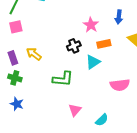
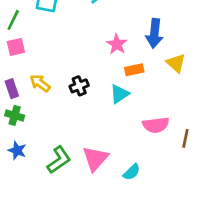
blue arrow: (119, 17) -> (154, 33), size x1.5
black cross: (74, 46) -> (79, 86), moved
green L-shape: (63, 79) -> (59, 160), moved, turned -40
pink triangle: (75, 110) -> (95, 159), size x1.5

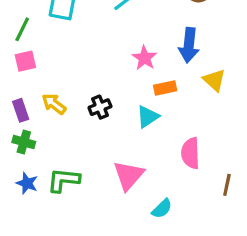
pink semicircle: (156, 125) -> (190, 153), turned 95
brown line: (185, 138) -> (227, 185), moved
pink triangle: (95, 159) -> (129, 175), moved
green L-shape: (59, 160) -> (63, 180), moved, turned -140

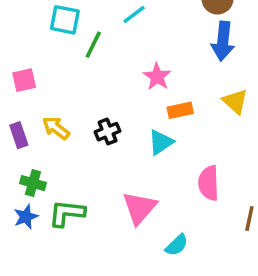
green line: (22, 29) -> (93, 45), moved
blue arrow: (189, 45) -> (223, 41), moved
green cross: (24, 142) -> (33, 183), moved
blue star: (27, 183) -> (26, 217), turned 30

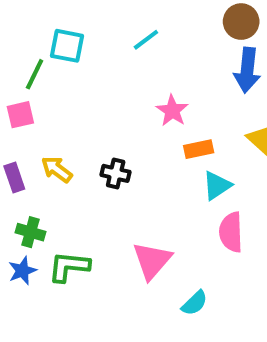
green line: (93, 45) -> (35, 74), moved
black cross: (107, 132) -> (116, 173), turned 35
cyan triangle: (161, 142) -> (217, 186), moved

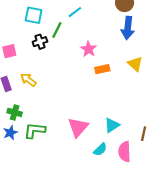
green line: (35, 74) -> (57, 30), moved
black cross: (116, 173) -> (40, 42), moved, turned -32
cyan triangle: (217, 186) -> (112, 125), moved
pink semicircle: (231, 232) -> (125, 152), moved

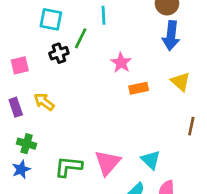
cyan line: (75, 12) -> (104, 15), turned -56
cyan triangle: (112, 125) -> (151, 160), turned -42
green L-shape: (35, 130) -> (68, 167), moved
brown line: (144, 134) -> (191, 126), moved

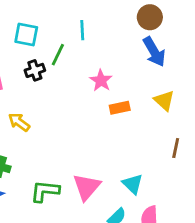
blue arrow: (171, 36) -> (154, 52), turned -36

